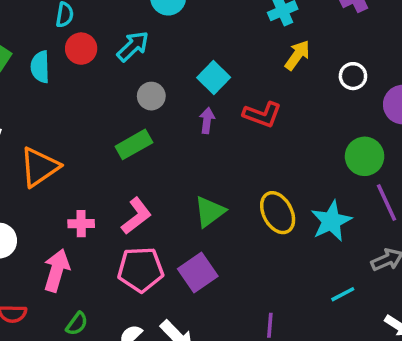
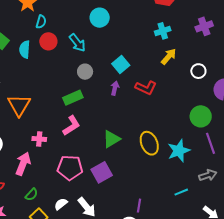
cyan arrow: (133, 46) -> (77, 43), turned 90
orange triangle: (39, 167) -> (19, 105), turned -30
pink L-shape: (136, 216) -> (71, 126), moved

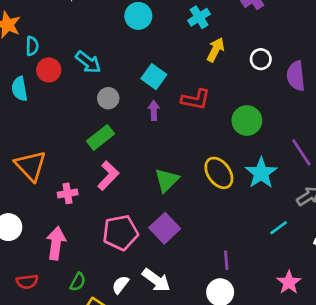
cyan circle: (100, 18) -> (138, 16), moved
green circle: (201, 116) -> (247, 121), moved
pink cross: (39, 139) -> (68, 193), moved

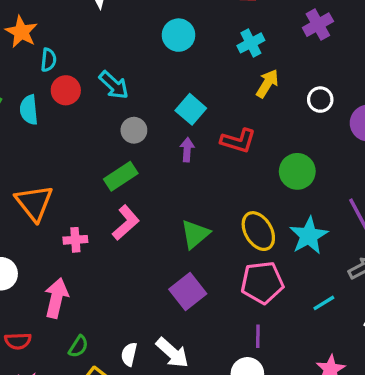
pink pentagon: (120, 233) -> (262, 283), moved
white semicircle: (120, 285) -> (129, 354), turned -30

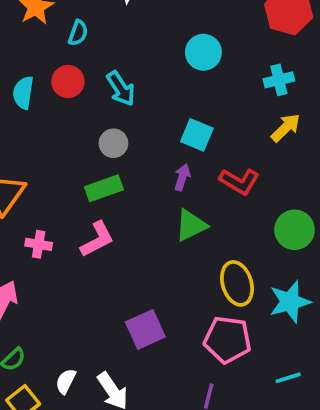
cyan semicircle: (48, 60) -> (78, 33), moved
cyan square: (191, 109) -> (197, 135), turned -32
gray circle: (134, 130) -> (113, 143), moved
green triangle: (195, 234) -> (191, 225), moved

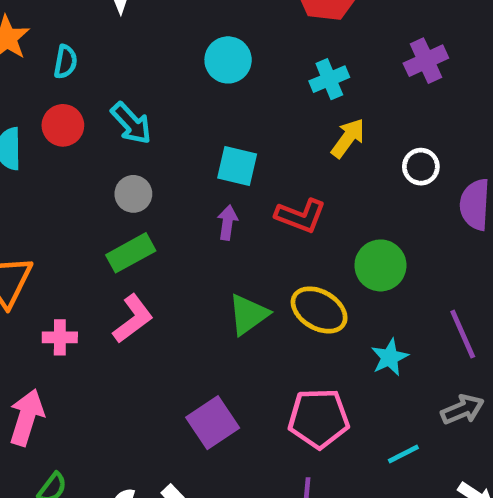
green triangle: (191, 225) -> (248, 314), moved
yellow ellipse: (237, 283) -> (319, 310), moved, turned -33
cyan star: (290, 302) -> (390, 357), size x0.7

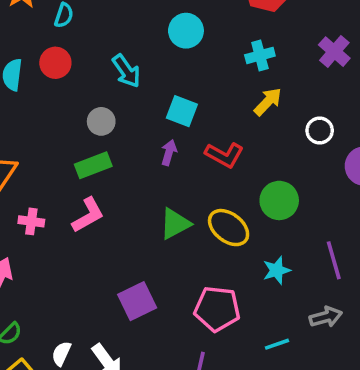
purple cross: (426, 61) -> (334, 52), turned -32
cyan arrow: (131, 123) -> (126, 71), moved

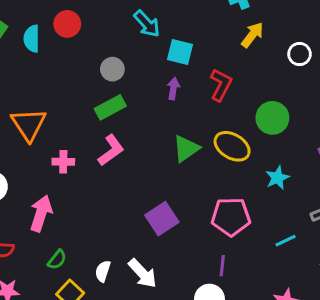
cyan arrow: (126, 71) -> (147, 24), moved
red L-shape: (224, 155) -> (221, 85), turned -84

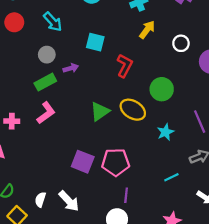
cyan arrow: (147, 24) -> (53, 22), moved
purple arrow: (173, 89) -> (71, 68), moved, turned 64
pink pentagon: (231, 217) -> (116, 162), moved
purple square: (162, 219) -> (83, 162), turned -35

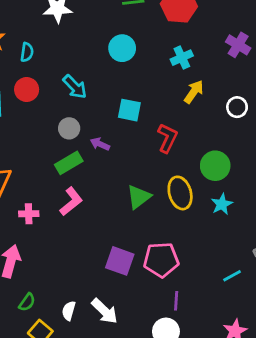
purple arrow: (71, 68) -> (100, 144), turned -136
yellow ellipse: (133, 110) -> (180, 193), turned 45
cyan star: (165, 132) -> (222, 204), moved

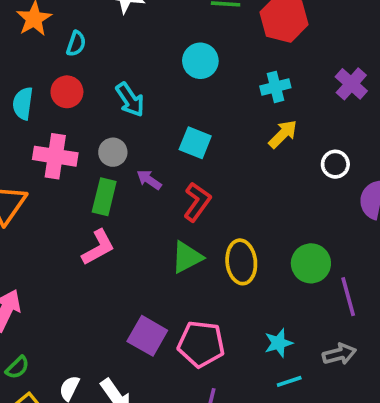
red L-shape: (167, 138) -> (197, 202), moved
green rectangle: (69, 163) -> (104, 197), turned -56
green circle: (215, 166) -> (311, 263), moved
cyan star: (222, 204) -> (279, 343), moved
pink cross: (29, 214) -> (55, 156), moved, size x1.6

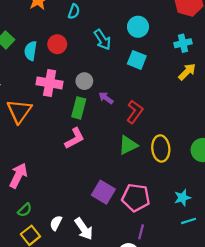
cyan semicircle: (76, 44) -> (74, 11), moved
cyan arrow: (130, 100) -> (102, 40), moved
cyan square: (195, 143) -> (137, 60), moved

